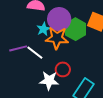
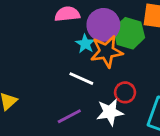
purple line: (18, 48) -> (69, 116), moved

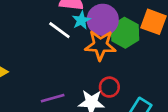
cyan star: (85, 44) -> (81, 20), moved
white line: (81, 79) -> (59, 30), moved

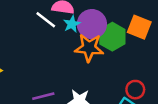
white line: (59, 30) -> (46, 20), moved
red circle: (109, 87) -> (135, 90), moved

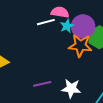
white line: (46, 20) -> (46, 22), turned -54

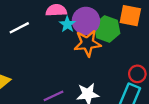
white line: (46, 22) -> (19, 28), moved

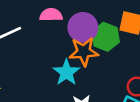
cyan star: (67, 24) -> (66, 72), moved, size x1.5

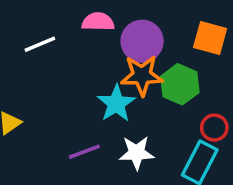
green hexagon: (105, 37) -> (180, 84), moved

